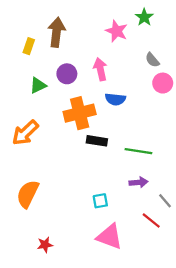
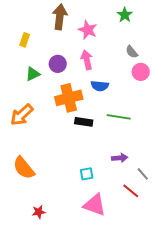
pink star: (117, 31) -> (88, 30), moved
brown arrow: (56, 32) -> (60, 17), moved
green line: (138, 151) -> (119, 117), moved
orange semicircle: (28, 194) -> (24, 168), turned -65

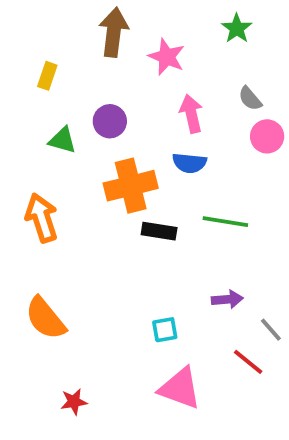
pink arrow: (87, 60) -> (191, 114), moved
green triangle: (33, 74) -> (62, 140), turned 42
orange arrow: (22, 115) -> (42, 218), turned 115

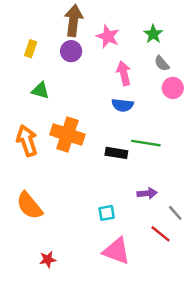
green star: (237, 28) -> (153, 34), moved
purple circle: (110, 121) -> (71, 51), moved
orange cross: (131, 186) -> (67, 134), moved, turned 32
black rectangle: (159, 231) -> (116, 153), moved

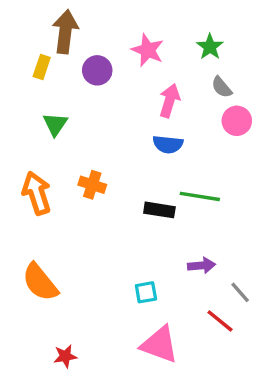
brown arrow: (74, 21) -> (65, 32), moved
pink arrow: (124, 73) -> (170, 101), turned 30
green triangle: (40, 90) -> (55, 124), turned 48
orange cross: (67, 134) -> (92, 185), size x0.6

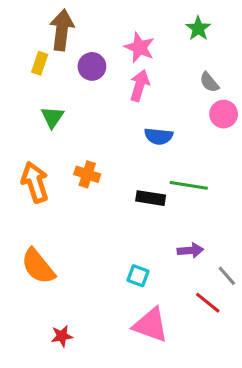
green star: (210, 47) -> (198, 28), moved
pink arrow: (170, 101) -> (140, 85), moved
cyan square: (146, 292) -> (138, 276), turned 30

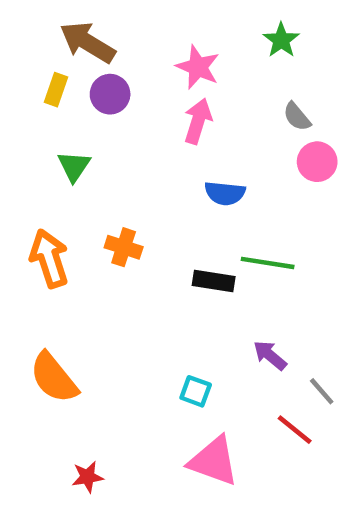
brown arrow: (62, 30) -> (88, 42), turned -66
purple circle: (92, 66) -> (110, 94), moved
purple arrow: (190, 250) -> (270, 355), turned -135

